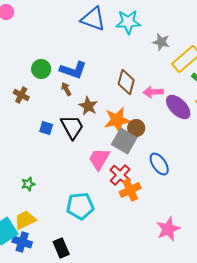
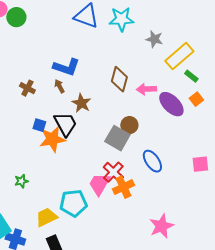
green circle: (41, 69) -> (16, 17), moved
brown cross: (21, 95) -> (27, 88), moved
orange star: (117, 120) -> (52, 139), moved
pink trapezoid: (99, 159) -> (99, 184), moved
yellow trapezoid: (25, 220) -> (46, 217), moved

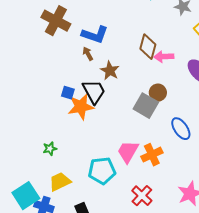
brown cross: (27, 88) -> (56, 21), moved, size x1.8
pink arrow: (146, 89) -> (164, 57), moved
red cross: (113, 172) -> (142, 196), moved
yellow trapezoid: (46, 217) -> (60, 182), moved

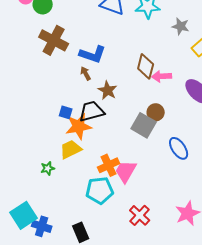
black trapezoid: (94, 92) -> (92, 111), turned -76
orange cross: (152, 155) -> (109, 165), moved
yellow trapezoid: (60, 182) -> (71, 149), moved

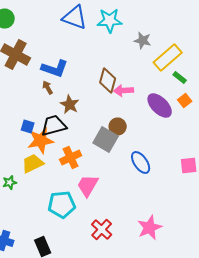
orange cross: (109, 165) -> (71, 158), moved

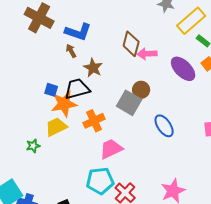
pink trapezoid: (88, 186) -> (111, 149), turned 35
cyan pentagon: (62, 204) -> (100, 181), moved

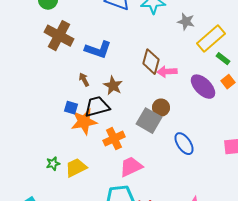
brown arrow: (71, 51) -> (84, 80), moved
yellow trapezoid: (56, 127) -> (76, 168), moved

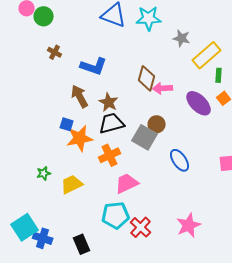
brown cross: (59, 36) -> (55, 52), size x0.5
green rectangle: (223, 59) -> (219, 75), turned 56
brown arrow: (84, 80) -> (80, 96), size x1.6
black trapezoid: (97, 107) -> (112, 123), moved
green star: (53, 164) -> (44, 173), moved

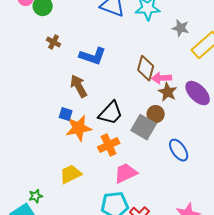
brown star: (109, 102) -> (168, 92), moved
black trapezoid: (112, 123) -> (111, 113), turned 148
green star: (44, 173) -> (36, 196), moved

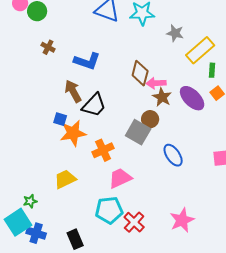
black trapezoid: (111, 113) -> (94, 105), moved

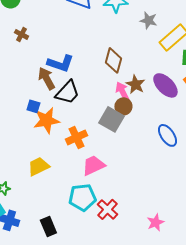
blue L-shape: (87, 61) -> (60, 63), moved
pink arrow: (156, 83) -> (122, 91), moved, turned 66
blue ellipse: (173, 155) -> (167, 135), moved
pink star: (182, 220) -> (155, 222), moved, size x0.7

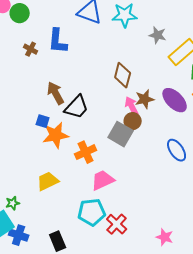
blue L-shape: (60, 63) -> (58, 41), moved, turned 76
brown star: (135, 84) -> (145, 99), turned 30
pink star: (155, 222) -> (165, 237), turned -30

